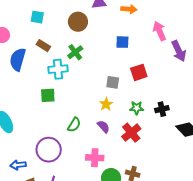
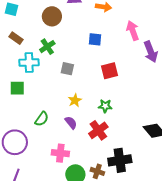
gray square: (113, 82) -> (67, 69), moved
black cross: (162, 109) -> (120, 160), moved, size x1.6

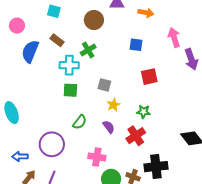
gray square: (67, 69) -> (104, 85), moved
green square: (17, 88) -> (70, 90), moved

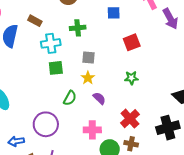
green cross: (88, 50) -> (78, 28), moved, turned 35
yellow star: (114, 105) -> (88, 78), moved
red cross: (136, 136) -> (130, 119), moved
black cross: (156, 167) -> (168, 128), moved

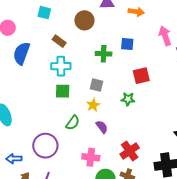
brown rectangle: (35, 21) -> (59, 41), moved
green cross: (78, 28) -> (104, 54), moved
green star: (131, 78) -> (128, 99), moved

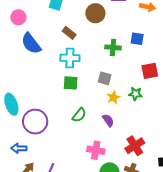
blue semicircle: (21, 53) -> (31, 43), turned -60
yellow star: (93, 105) -> (113, 97), moved
purple circle: (45, 146) -> (35, 122), moved

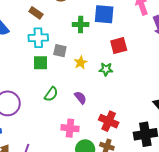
blue square: (137, 39) -> (104, 14), size x1.5
gray square: (105, 78) -> (60, 51), moved
yellow star: (113, 97) -> (81, 63), moved
red cross: (135, 146) -> (109, 121), turned -30

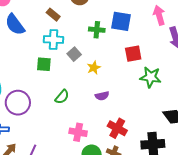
gray square: (60, 51) -> (74, 54), turned 32
green square: (41, 63) -> (44, 64), moved
green star: (106, 69) -> (151, 77), moved, size x1.5
purple semicircle: (80, 98) -> (102, 96), moved, turned 112

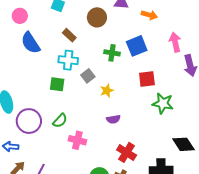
blue square: (121, 21) -> (137, 46), turned -35
green semicircle: (62, 97) -> (60, 121), moved
pink cross: (78, 132) -> (77, 140), moved

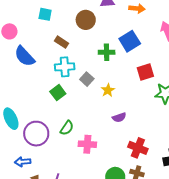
green square: (57, 84) -> (58, 93), turned -35

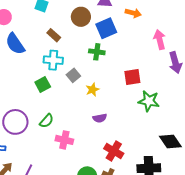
blue square: (130, 41) -> (106, 28), moved

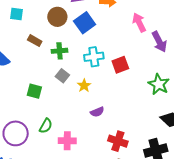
green cross: (97, 52) -> (60, 51), moved
cyan cross: (53, 60) -> (94, 57), moved
green square: (43, 85) -> (34, 91), turned -35
green star: (149, 101) -> (159, 84), moved, turned 30

